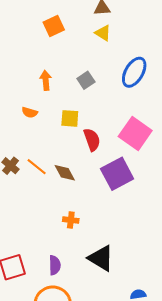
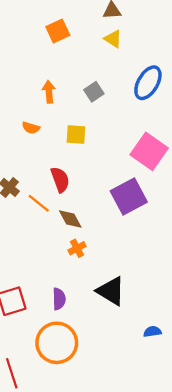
red semicircle: (92, 140) -> (60, 180), moved
orange line: (37, 167) -> (39, 203), moved
brown diamond: (65, 173) -> (70, 219), moved
orange cross: (71, 220) -> (77, 248), turned -35

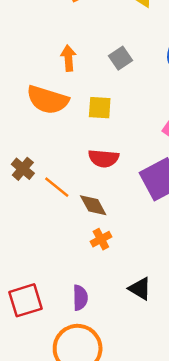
orange semicircle: (31, 128) -> (48, 100), size x2.0
red semicircle: (60, 180) -> (104, 158), moved, turned 115
black triangle: (111, 291) -> (140, 289), size x0.7

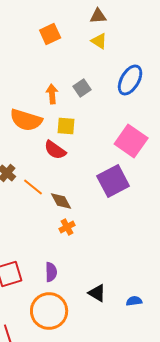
orange arrow: (68, 58) -> (52, 94), moved
red semicircle: (104, 158) -> (55, 150), moved, turned 30
black triangle: (140, 289) -> (97, 293), moved

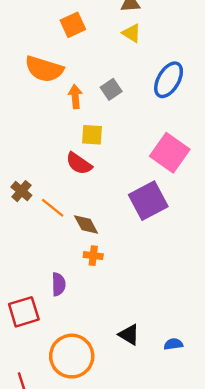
orange semicircle: (26, 120) -> (44, 69), moved
orange cross: (67, 227) -> (93, 256), turned 35
purple semicircle: (51, 272) -> (59, 284), moved

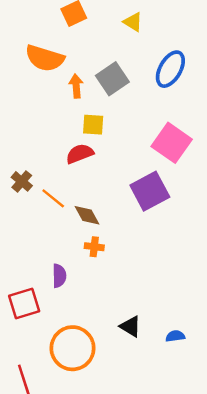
gray square: (111, 89) -> (112, 79), size x1.5
red semicircle: (79, 164) -> (80, 154), turned 124

